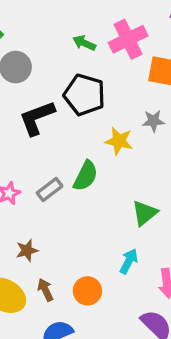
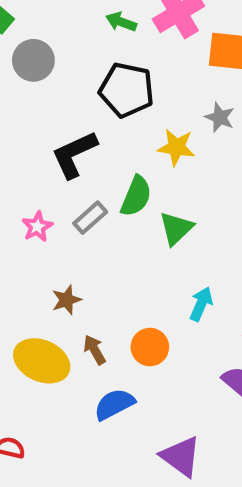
black L-shape: (37, 118) -> (74, 154), moved
gray star: (153, 121) -> (220, 117), turned 30
green triangle: (145, 213) -> (176, 228), moved

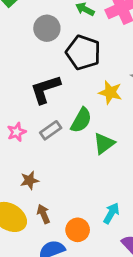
gray circle: (33, 60) -> (47, 28), moved
cyan arrow: (201, 304) -> (111, 213), moved
orange circle: (150, 347) -> (78, 230), moved

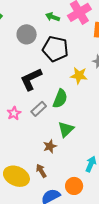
green triangle: (104, 143) -> (66, 129), moved
brown star: (30, 180) -> (50, 146), moved
orange circle: (78, 230) -> (74, 186), moved

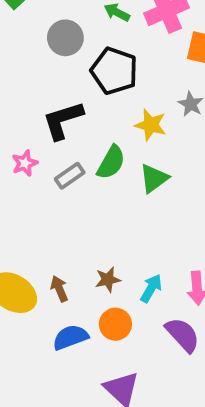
pink star: (14, 113) -> (25, 163), moved
green triangle: (66, 129) -> (154, 178), moved
brown star: (50, 146) -> (108, 280), moved

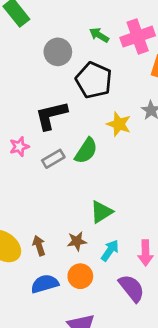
green triangle: (154, 178) -> (101, 212), moved

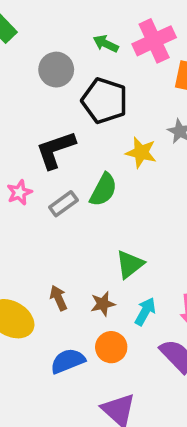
brown arrow: (39, 246) -> (58, 298), moved

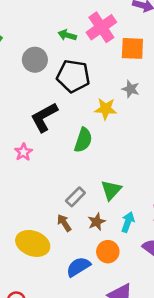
gray rectangle: (63, 204) -> (75, 197), moved

